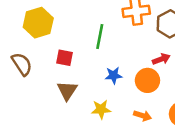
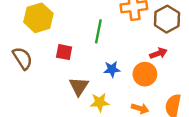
brown triangle: (67, 90) -> (79, 86), moved

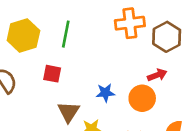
green line: (98, 31) -> (66, 34), moved

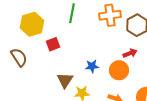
green line: (66, 34) -> (72, 13), moved
red square: (52, 74) -> (53, 44), moved, turned -32

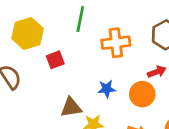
orange cross: (110, 15) -> (116, 43), moved
brown triangle: (65, 80) -> (71, 107), turned 48

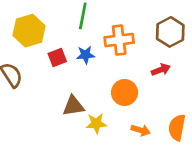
blue star: (107, 89) -> (86, 55), moved
orange circle: (142, 94) -> (125, 92), moved

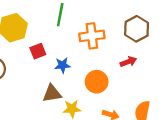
blue star: (86, 55) -> (63, 65), moved

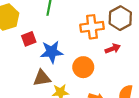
orange cross: (92, 36) -> (92, 27), moved
blue star: (63, 65) -> (52, 52), size x1.5

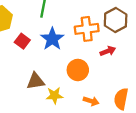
red square: (29, 39) -> (22, 41), turned -32
blue star: (52, 52) -> (52, 39), moved, turned -30

